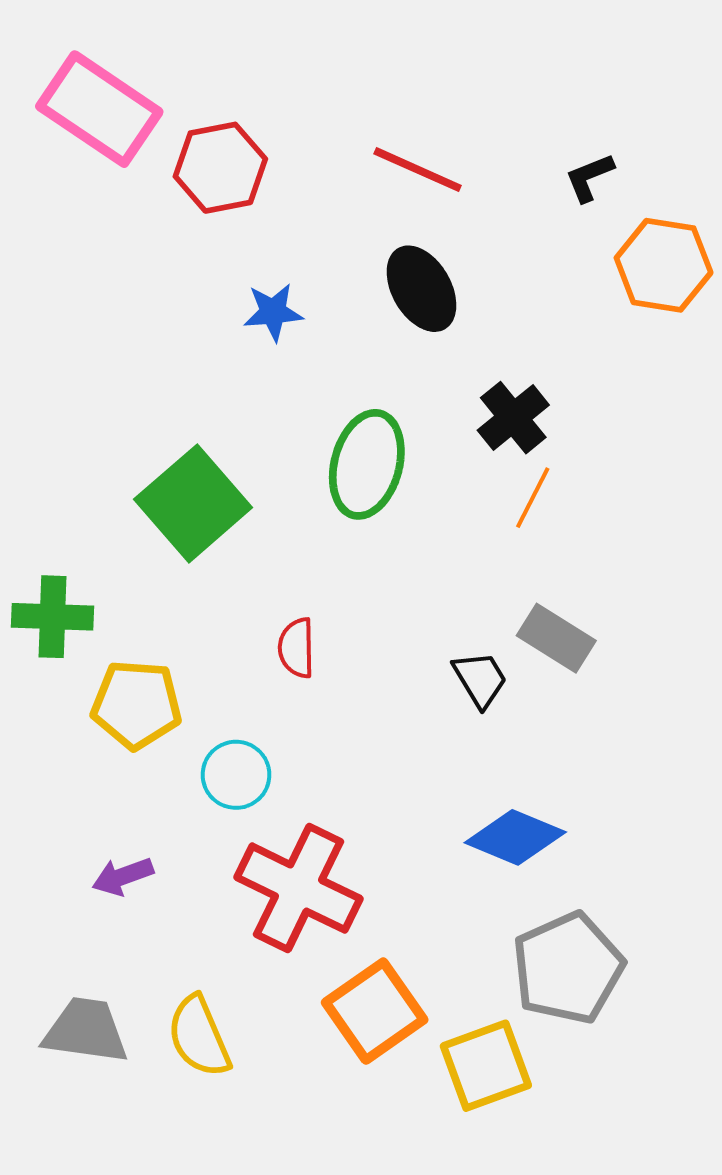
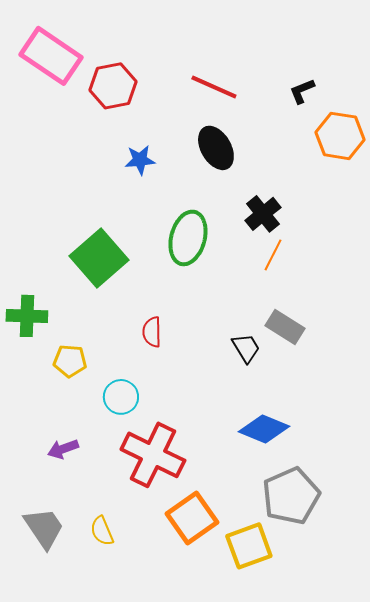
yellow pentagon: (136, 705) -> (70, 361), size x0.7
gray trapezoid: (86, 1031) -> (44, 528), turned 48
yellow semicircle: (199, 1036) -> (102, 531), size x0.7

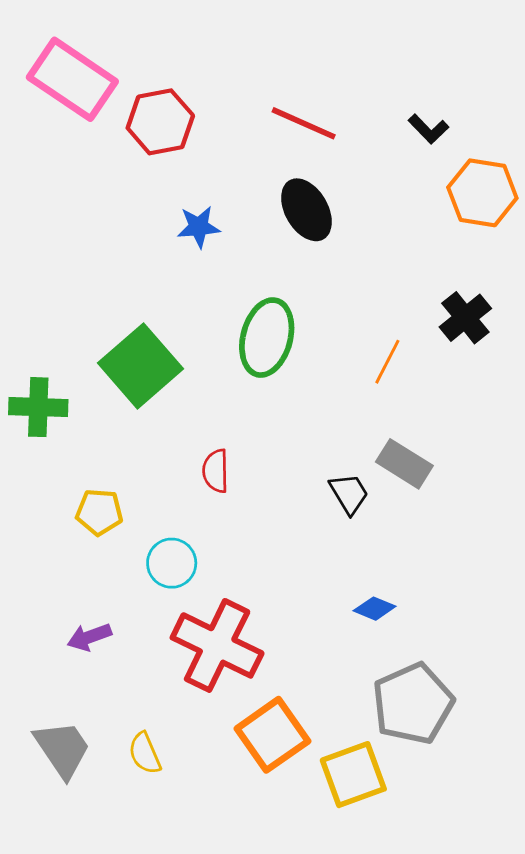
black L-shape: (302, 91) -> (428, 129), turned -112
black cross: (263, 214) -> (465, 318), moved
green cross: (27, 316) -> (38, 407), moved
blue diamond: (264, 429) -> (375, 609), size x0.6

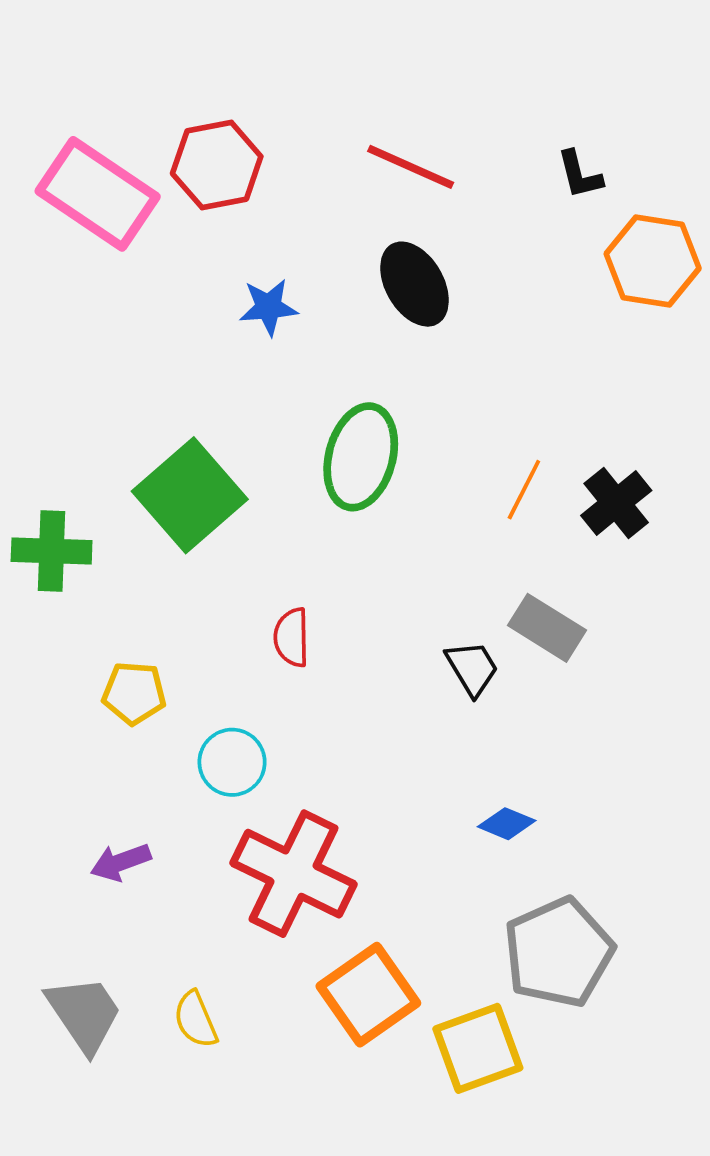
pink rectangle: (72, 79) -> (98, 194), moved
black L-shape: (428, 129) -> (580, 175), turned 30
black cross: (465, 318) -> (616, 503), moved

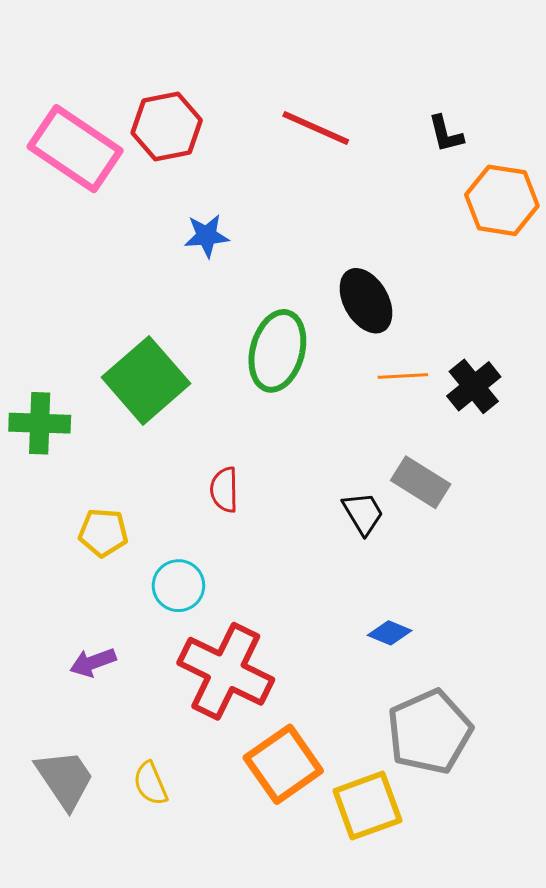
black ellipse: (414, 284) -> (366, 301), moved
orange line: (524, 490) -> (403, 376), turned 60

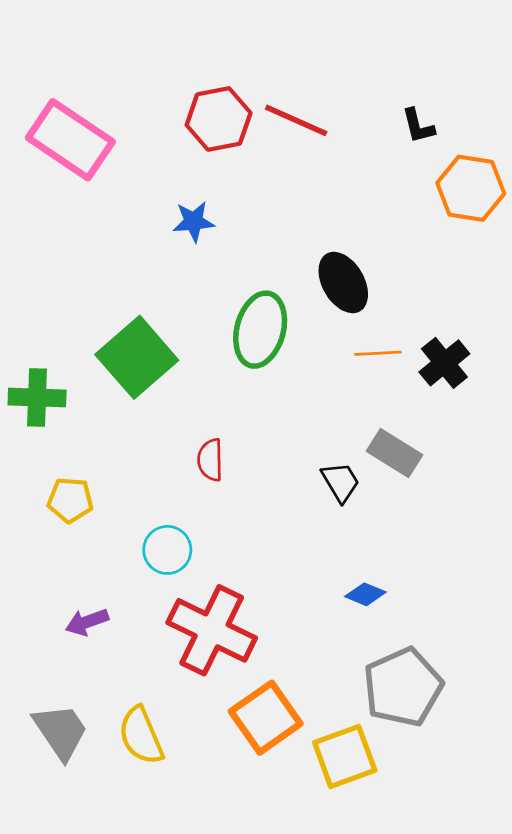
red hexagon: (167, 127) -> (219, 119), moved
yellow pentagon: (103, 532) -> (70, 500), moved
yellow semicircle: (150, 783) -> (141, 736), size x1.4

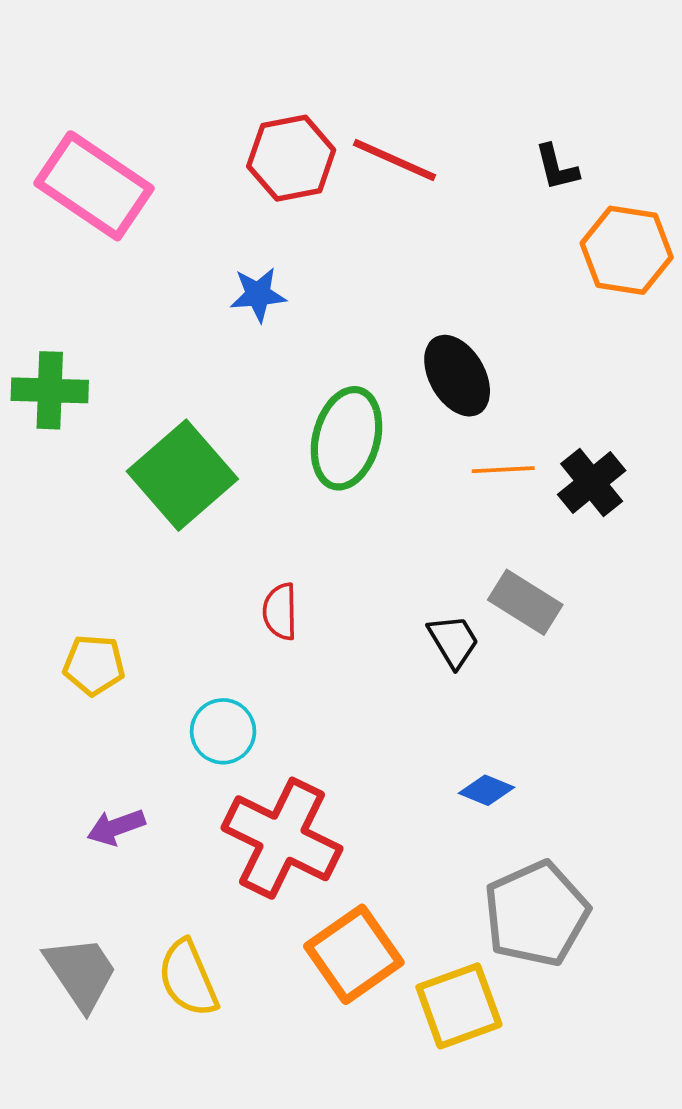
green cross: (37, 398) -> (50, 390), moved

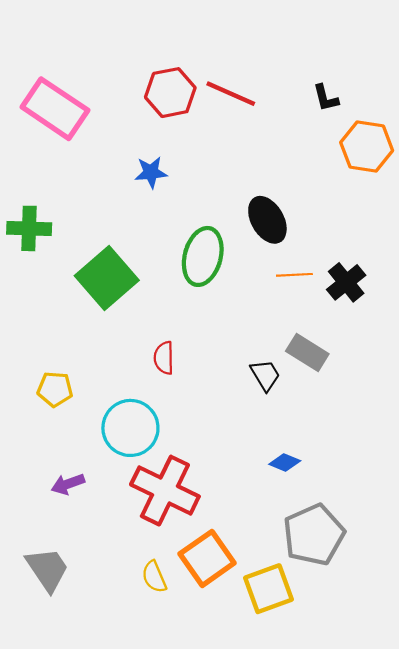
cyan circle: (223, 731) -> (130, 428), size x1.5
yellow semicircle: (188, 978) -> (154, 577), moved, size x0.7

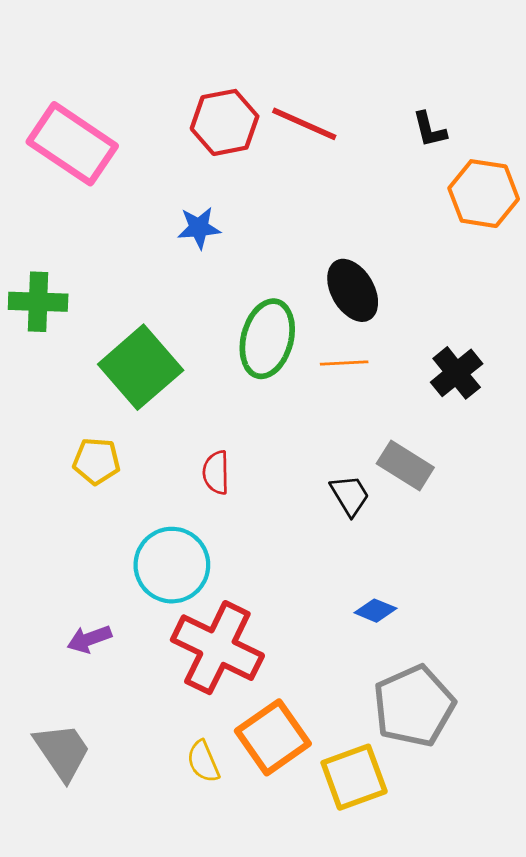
orange line: (294, 275) -> (344, 363), moved
yellow pentagon: (55, 389) -> (96, 461), moved

